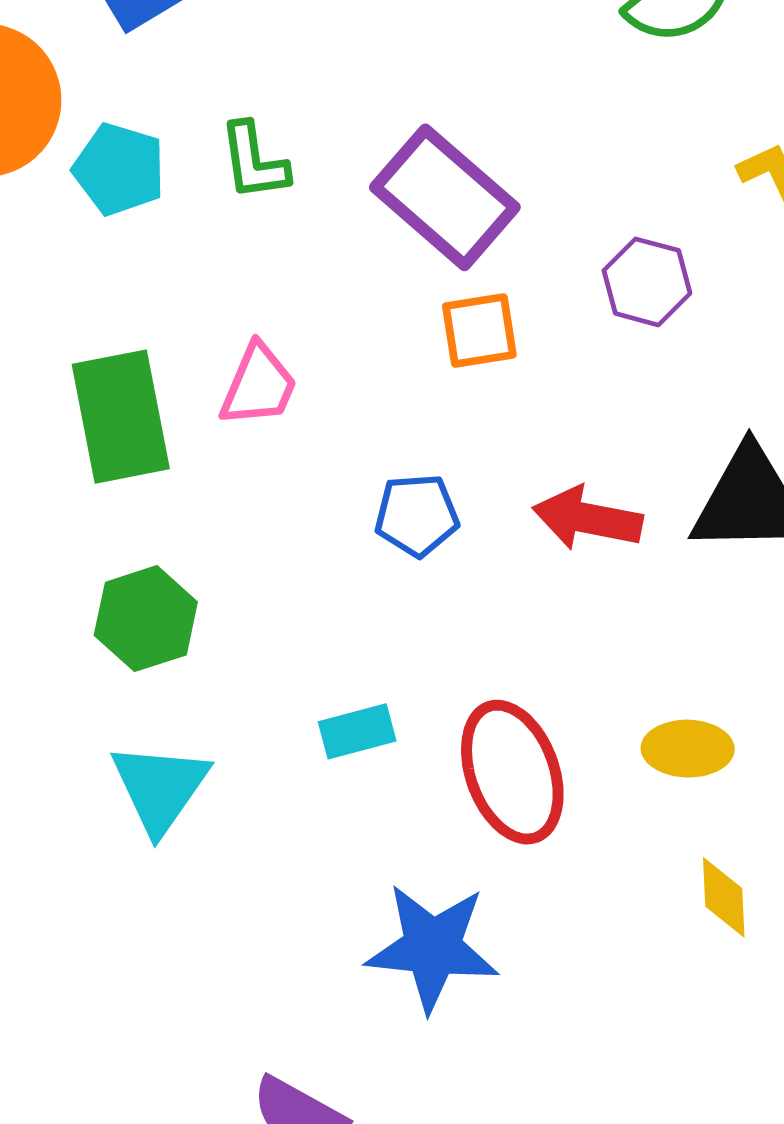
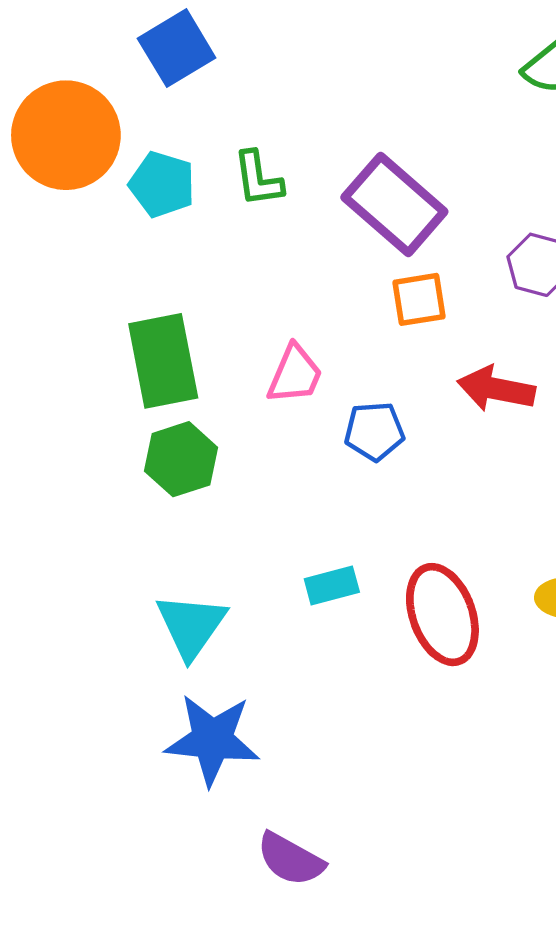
pink trapezoid: (259, 385) -> (295, 374), moved
red arrow: (587, 518) -> (496, 389), moved
green hexagon: (146, 619) -> (181, 459), moved
blue star: (432, 947) -> (212, 740), moved

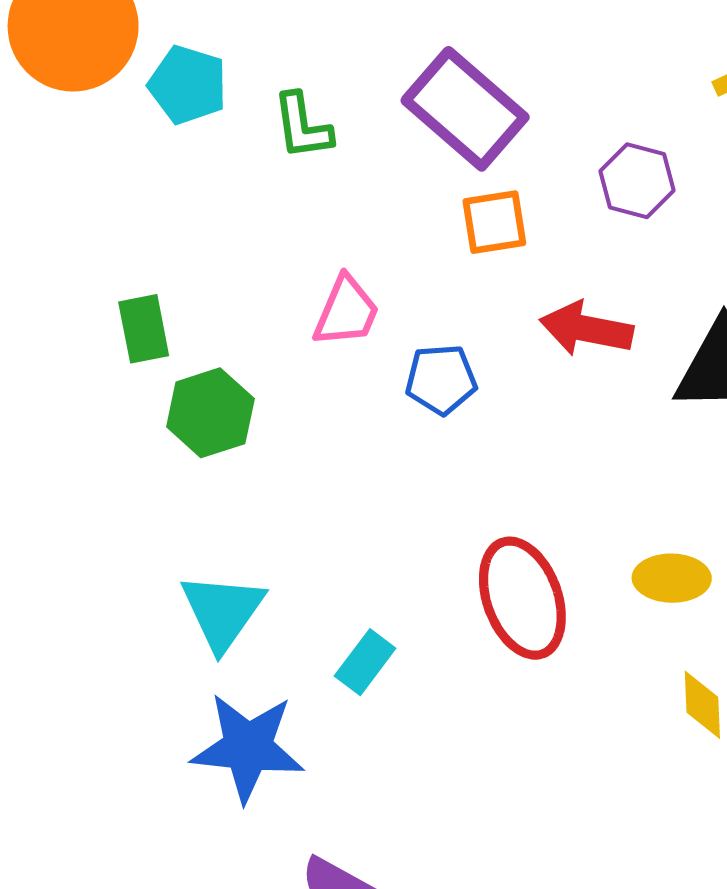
green L-shape: (258, 179) -> (302, 126), moved
green rectangle: (163, 361) -> (144, 329), moved, size x0.6
cyan rectangle: (332, 585) -> (365, 662), moved, turned -38

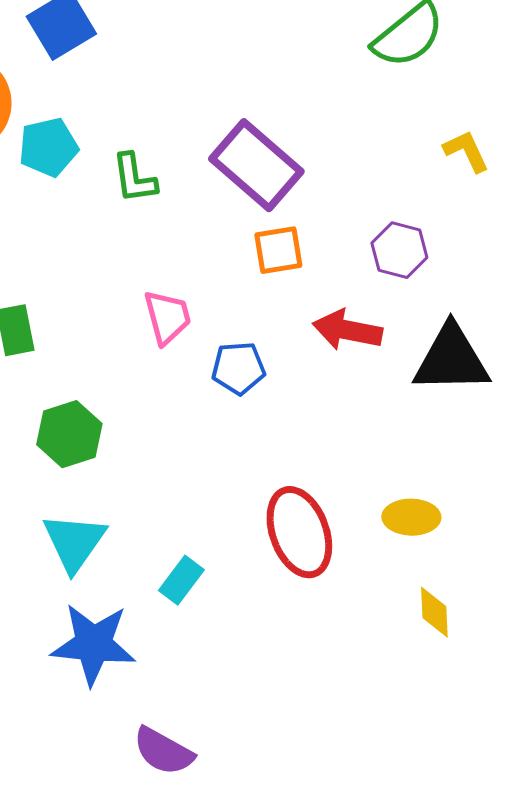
cyan pentagon: (188, 85) -> (48, 147), turned -30
purple hexagon: (637, 181) -> (399, 250), moved
pink trapezoid: (346, 311) -> (167, 317), turned -38
green hexagon: (210, 413) -> (69, 434), moved

